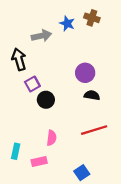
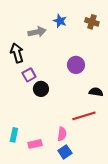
brown cross: (92, 18) -> (92, 22), moved
black semicircle: (92, 95) -> (96, 92), moved
pink semicircle: (51, 138) -> (62, 134), moved
blue square: (82, 173) -> (65, 152), moved

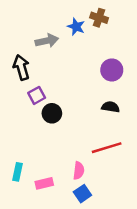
brown cross: (92, 22) -> (99, 18), moved
purple circle: (76, 65) -> (112, 70), moved
black semicircle: (96, 92) -> (111, 107), moved

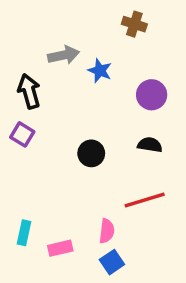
blue star: (76, 27) -> (100, 71), moved
purple square: (37, 95) -> (22, 134), moved, turned -30
black circle: (52, 113) -> (91, 153), moved

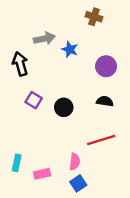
purple square: (22, 134) -> (34, 100), moved

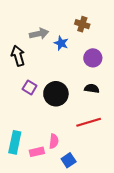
brown cross: (94, 17) -> (82, 24), moved
black circle: (64, 107) -> (56, 94), size x1.5
pink semicircle: (75, 162) -> (54, 141), moved
cyan rectangle: (17, 163) -> (15, 142), size x1.5

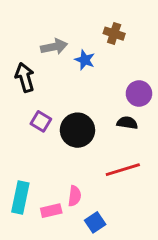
purple circle: (93, 58) -> (139, 94), moved

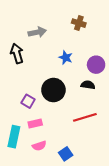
blue star: (85, 60) -> (66, 58), moved
purple square: (41, 121) -> (28, 101), moved
pink semicircle: (75, 196) -> (39, 146), moved, turned 64
pink rectangle: (51, 211) -> (35, 123), moved

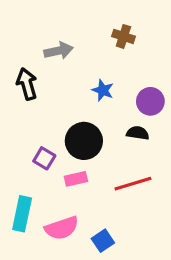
pink rectangle: (35, 123) -> (76, 179), moved
pink semicircle: (39, 146) -> (62, 228), size x1.5

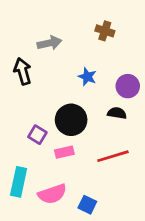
blue square: (103, 241) -> (87, 205), turned -30

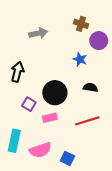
black arrow: (23, 71) -> (17, 72), moved, turned 30
blue star: (87, 77) -> (80, 59), moved
purple circle: (128, 86) -> (99, 41), moved

